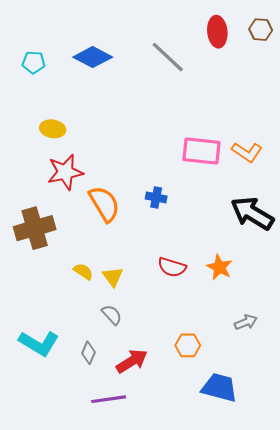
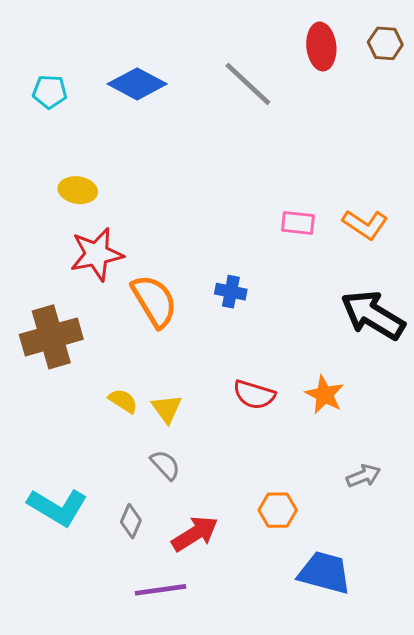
pink rectangle: (202, 151) -> (298, 223), size x0.6

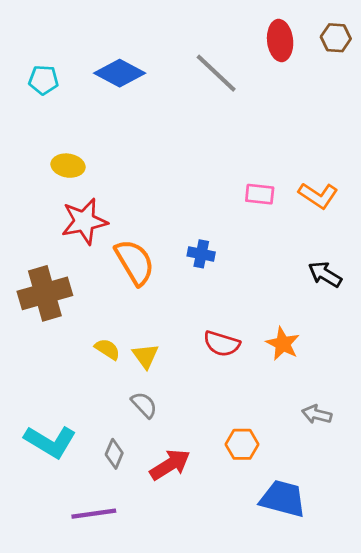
black arrow: (373, 315) -> (325, 274), size x0.6
gray arrow: (363, 476) -> (317, 414), turned -144
purple line: (161, 590) -> (94, 514), moved

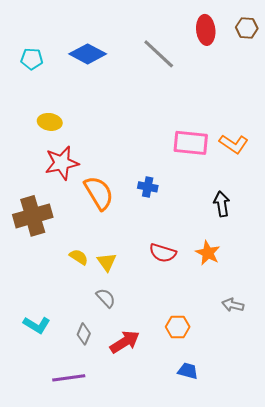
pink rectangle: (260, 194) -> (191, 143), size x1.6
black arrow: (325, 274) -> (222, 204), moved, turned 50
cyan L-shape: (50, 442) -> (37, 325), size x0.7
blue trapezoid: (283, 499) -> (188, 371), moved, size x0.6

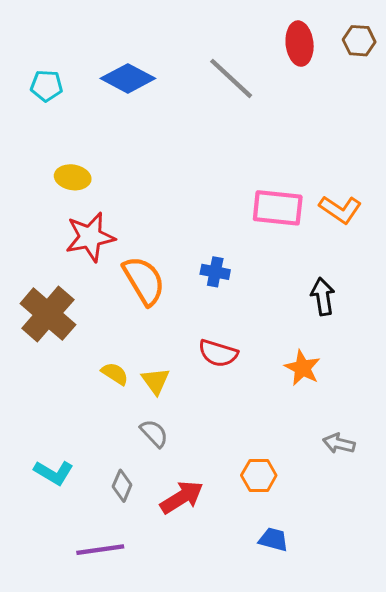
brown cross: (33, 216) -> (48, 314), turned -33
red semicircle: (163, 253) -> (218, 353), moved

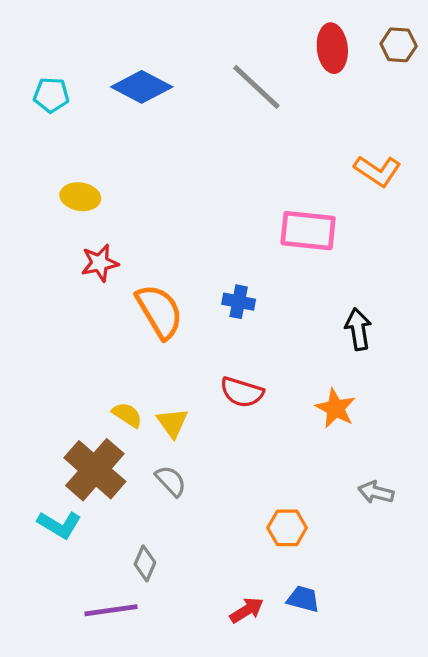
orange L-shape: (340, 209) -> (378, 171), moved
red star: (90, 237) -> (100, 263), size x0.7
brown cross: (48, 314) -> (95, 470), moved
gray diamond: (122, 486) -> (145, 563), moved
red arrow: (182, 497) -> (247, 610), moved, size x0.7

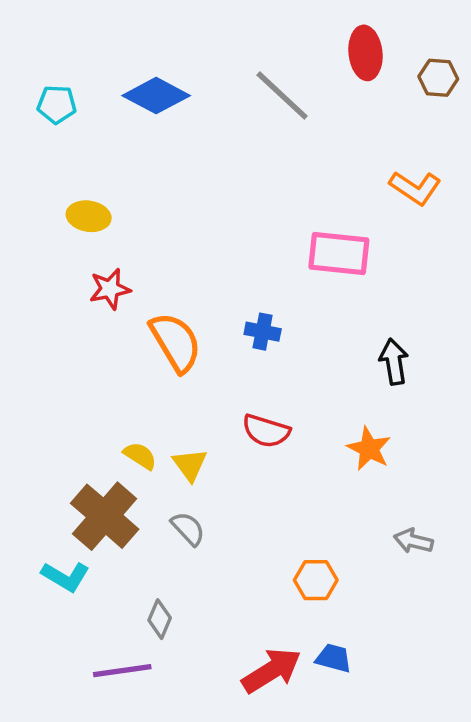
brown hexagon: (399, 45) -> (438, 78), moved
red arrow: (247, 610) -> (271, 671), size x1.6

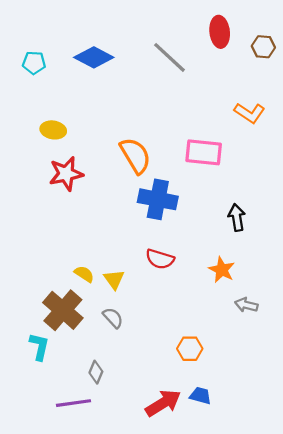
red star: (110, 289) -> (66, 174), size x1.4
blue cross: (263, 332) -> (158, 199), size x1.8
orange semicircle: (176, 342) -> (135, 156), moved
gray arrow: (413, 541) -> (246, 305), moved
cyan L-shape: (66, 577) -> (39, 347), turned -108

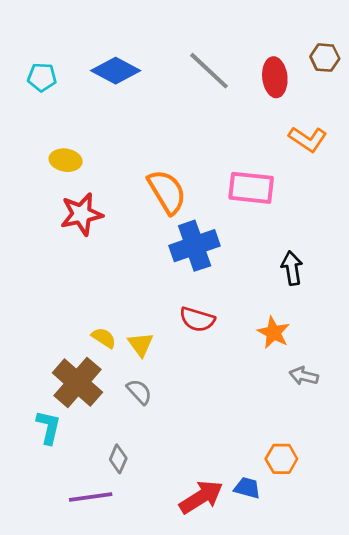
red ellipse: (220, 32) -> (275, 77), moved
blue cross: (158, 199) -> (195, 246), turned -30
orange hexagon: (190, 349) -> (281, 459), moved

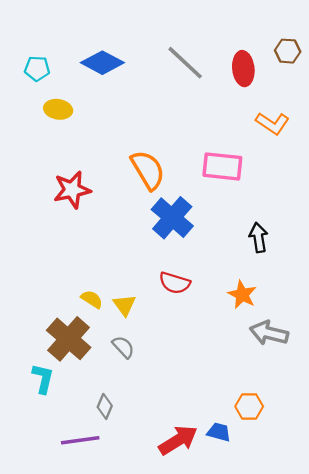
yellow ellipse: (66, 160) -> (58, 109), moved
blue cross: (195, 246) -> (172, 218), turned -30
gray arrow: (304, 376) -> (269, 333), size x1.5

